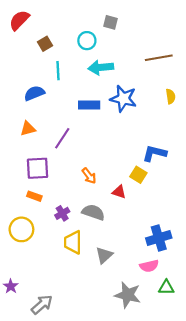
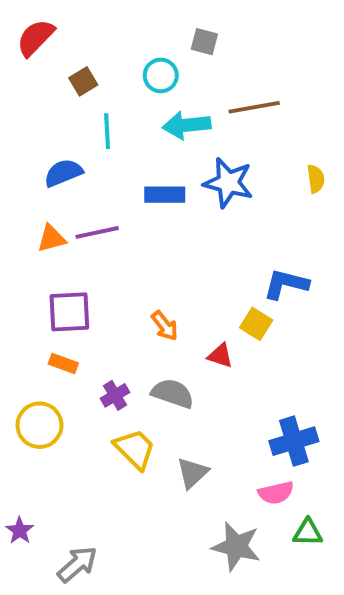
brown line: (159, 58) -> (254, 107), moved
purple line: (62, 138) -> (97, 232), moved, turned 45
yellow trapezoid: (73, 242) -> (135, 449), turned 135

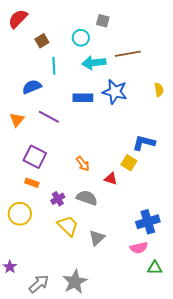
purple line: (97, 232) -> (49, 117), turned 40
orange triangle: (51, 238) -> (17, 120), moved, turned -35
purple square: (69, 312) -> (35, 157), turned 30
gray star: (236, 546) -> (75, 282), moved, turned 30

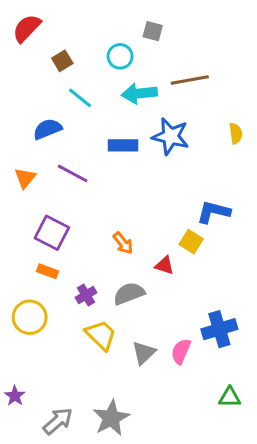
cyan line: (54, 66) -> (80, 98), turned -48
gray semicircle: (87, 198) -> (129, 294), turned -40
pink semicircle: (139, 248) -> (181, 351), moved, turned 126

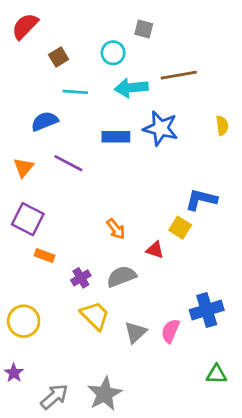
cyan line: (80, 98) -> (75, 92), turned -35
purple square: (52, 233) -> (28, 219), moved
yellow circle: (30, 317) -> (24, 321), moved

